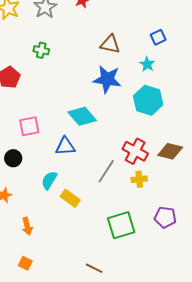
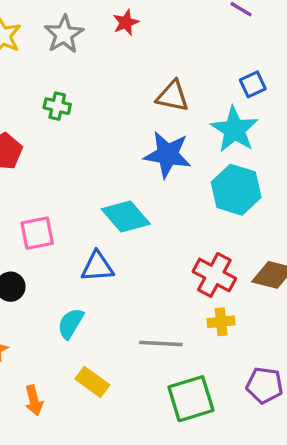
cyan star: (147, 64) -> (234, 130), size x1.8
gray line: (106, 171) -> (161, 343), moved, turned 60
yellow rectangle: (70, 198) -> (92, 382), moved

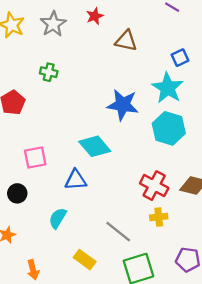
brown triangle: (173, 96) -> (126, 41), moved
gray line: (161, 343) -> (118, 232), turned 36
yellow rectangle: (92, 382) -> (85, 260), moved

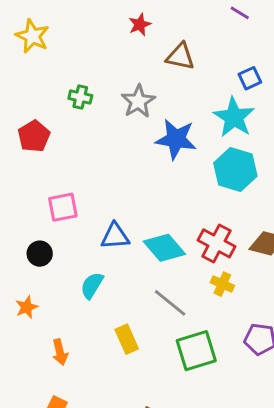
gray star: (53, 24) -> (138, 101), moved
cyan diamond: (95, 146) -> (164, 248), moved
yellow cross: (159, 217) -> (222, 284), turned 30
yellow rectangle: (85, 260) -> (127, 339), turned 30

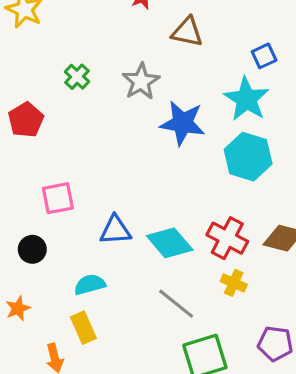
green cross: (80, 97) -> (77, 77), turned 30
cyan semicircle: (92, 285) -> (90, 284), turned 44
yellow rectangle: (127, 339) -> (83, 328), moved

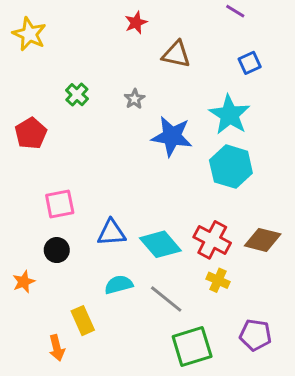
blue square: (264, 56) -> (250, 63), moved
gray star: (141, 81) -> (134, 99), size x0.6
black circle: (32, 249) -> (57, 250), moved
cyan semicircle: (90, 284) -> (119, 285), moved
orange star: (18, 308) -> (24, 282), moved

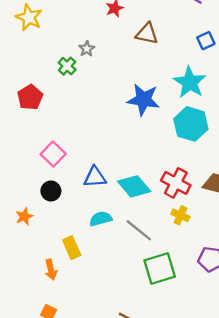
gray star: (134, 99) -> (87, 49), moved
pink square: (60, 204) -> (53, 154), turned -35

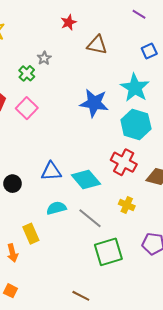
pink square: (53, 154) -> (27, 108), moved
red cross: (176, 183) -> (124, 162), moved

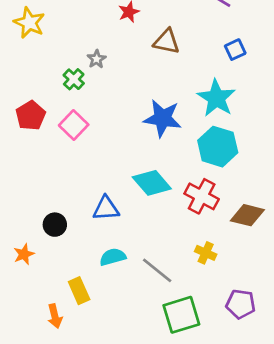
cyan diamond: (86, 179) -> (152, 183), moved

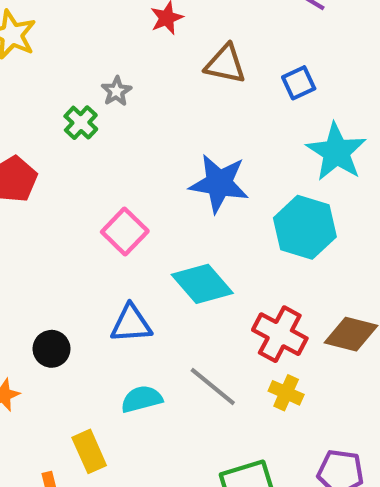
blue square: (235, 50) -> (299, 83), moved
cyan star: (216, 98) -> (336, 152), moved
pink square: (74, 125) -> (125, 232), moved
red cross: (202, 196) -> (280, 334), moved
gray line: (157, 270) -> (213, 386), moved

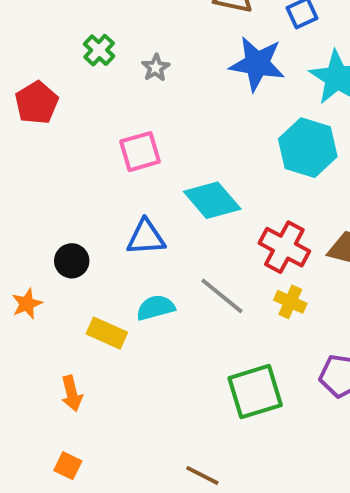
gray star: (116, 91) -> (156, 68), moved
blue star: (219, 183) -> (257, 64), moved
pink square: (125, 232) -> (140, 152), turned 30
yellow rectangle: (89, 451) -> (107, 333), moved, turned -42

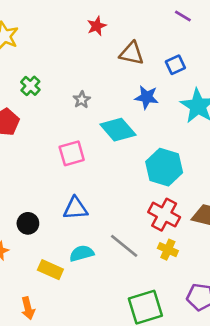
green cross: (99, 50) -> (30, 86), moved
blue star: (257, 64) -> (147, 97), size x0.7
cyan hexagon: (308, 148) -> (164, 167), moved
cyan diamond: (212, 200) -> (118, 130), moved

